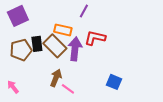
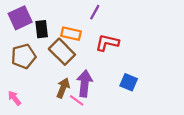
black rectangle: (37, 44) -> (42, 29), moved
purple arrow: (75, 49) -> (85, 83), moved
blue square: (114, 82) -> (129, 82), moved

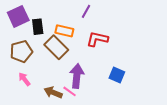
brown arrow: (63, 88) -> (53, 92), moved, turned -90
pink arrow: (14, 98) -> (24, 79), moved

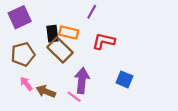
black rectangle: (38, 27) -> (52, 34), moved
brown arrow: (53, 92) -> (46, 91), moved

